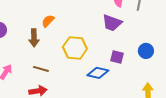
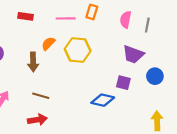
purple trapezoid: (112, 23) -> (133, 54), moved
yellow hexagon: (75, 48) -> (78, 50), moved

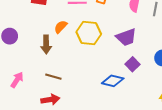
purple trapezoid: (133, 54) -> (126, 37), moved, turned -40
purple square: (123, 83) -> (132, 64), turned 32

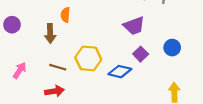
orange semicircle: (61, 27) -> (65, 15), turned -40
yellow hexagon: (89, 33) -> (88, 58), moved

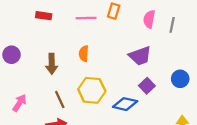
orange semicircle: (65, 15) -> (84, 54), moved
brown line: (58, 67) -> (60, 99), turned 49

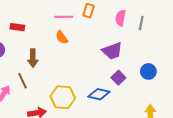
red rectangle: (44, 16) -> (17, 27), moved
orange semicircle: (84, 54) -> (62, 37), moved, turned -40
yellow hexagon: (92, 90) -> (63, 97), moved
brown line: (60, 99) -> (23, 81), moved

